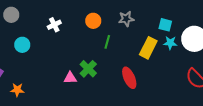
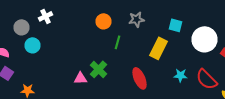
gray circle: (11, 15) -> (22, 27), moved
white cross: (54, 25) -> (46, 16), moved
cyan star: (170, 43) -> (180, 75), moved

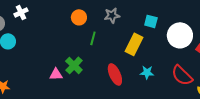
cyan star: (180, 75) -> (147, 72), moved

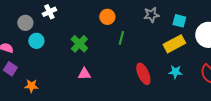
gray star: (112, 15) -> (151, 15), moved
yellow rectangle: (134, 44) -> (174, 44), moved, turned 35
green cross: (74, 65) -> (79, 44), moved

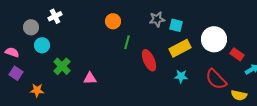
cyan square: (179, 21) -> (176, 25), moved
green cross: (79, 44) -> (62, 66), moved
red ellipse: (143, 74) -> (149, 60), moved

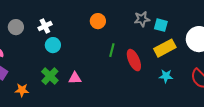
white cross: (55, 16) -> (45, 26), moved
green line: (127, 42) -> (112, 50), moved
cyan circle: (42, 45) -> (53, 45), moved
green cross: (62, 66) -> (50, 76), moved

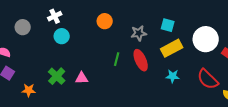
gray star: (142, 19) -> (139, 33), moved
white cross: (45, 26) -> (55, 16), moved
cyan circle: (53, 45) -> (62, 36), moved
green line: (112, 50) -> (117, 59), moved

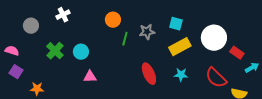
cyan circle: (62, 36) -> (81, 52), moved
green line: (117, 59) -> (125, 39), moved
red ellipse: (141, 60) -> (149, 74), moved
green cross: (57, 76) -> (55, 51), moved

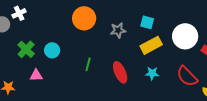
white cross: (63, 15) -> (19, 13), moved
orange circle: (113, 20) -> (84, 18), size x1.5
green line: (125, 39) -> (88, 64), moved
pink triangle: (90, 77) -> (36, 75), moved

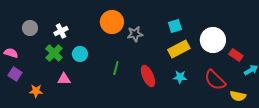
white cross: (19, 13) -> (61, 31), moved
cyan square: (147, 22) -> (175, 26), turned -32
gray star: (118, 30) -> (135, 34), moved

